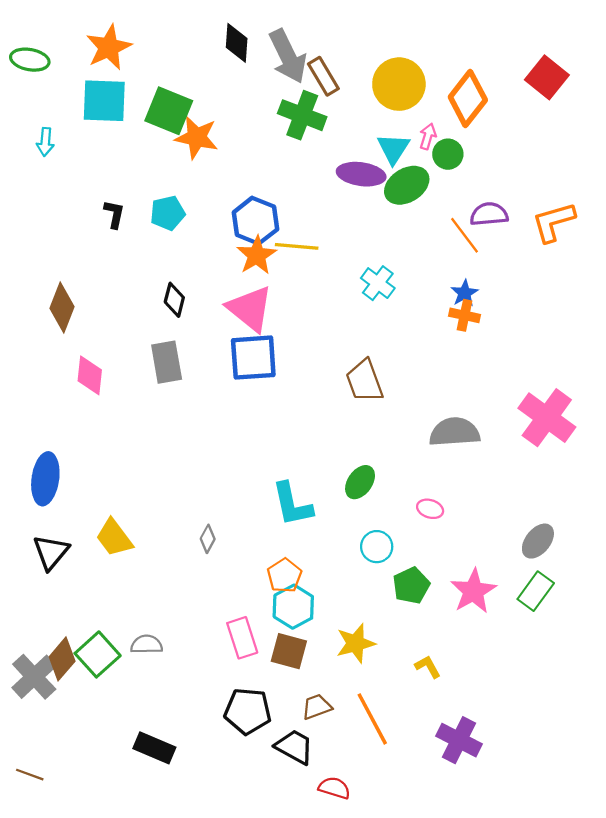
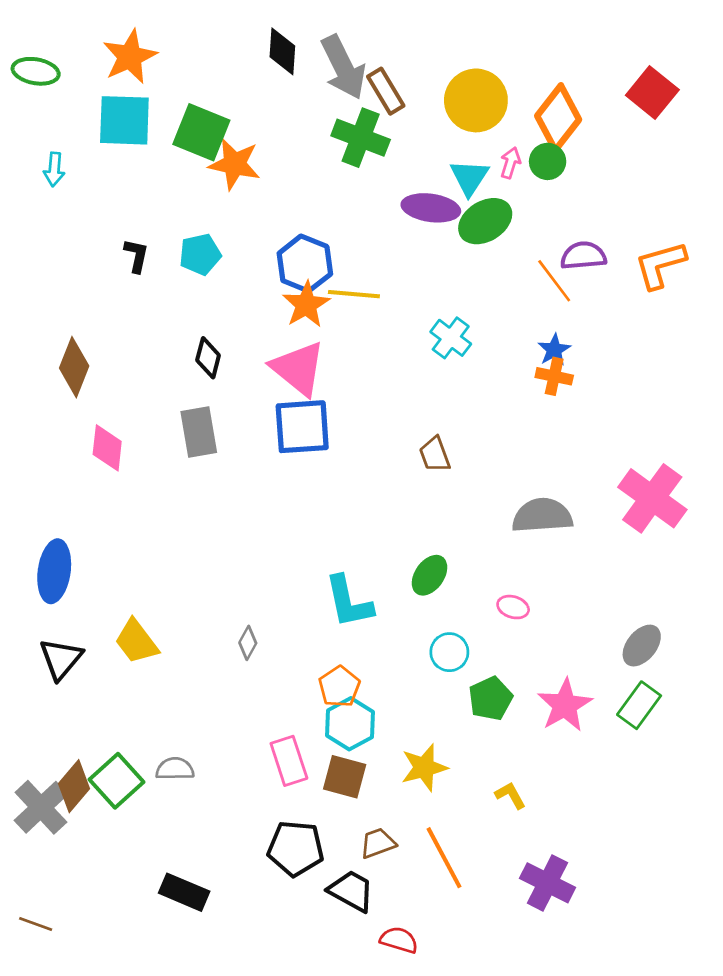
green circle: (448, 154) -> (548, 161), moved
brown trapezoid: (364, 381) -> (435, 455), size x0.7

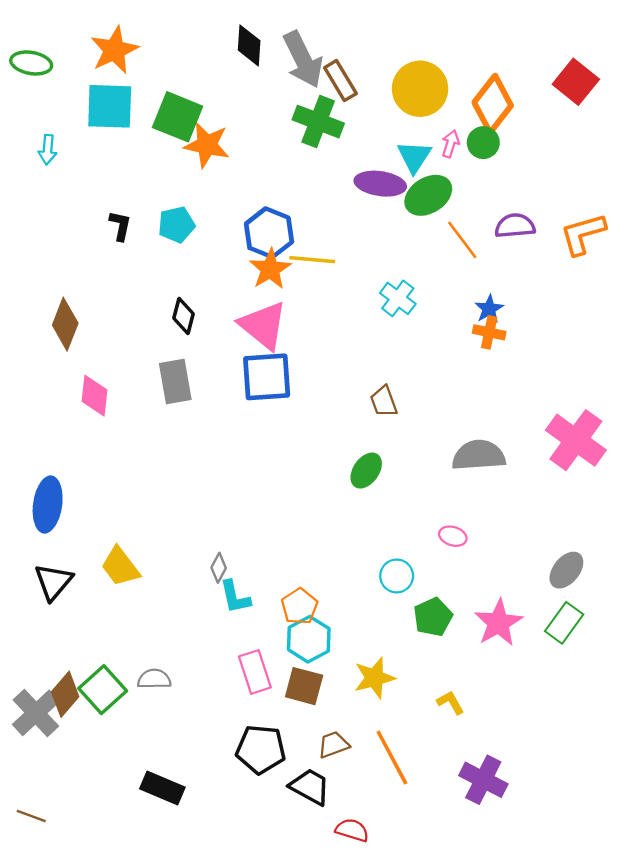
orange line: (554, 281) -> (462, 240), moved
green ellipse: (430, 575) -> (366, 471), moved
cyan L-shape: (349, 602) -> (235, 597), moved, size x0.7

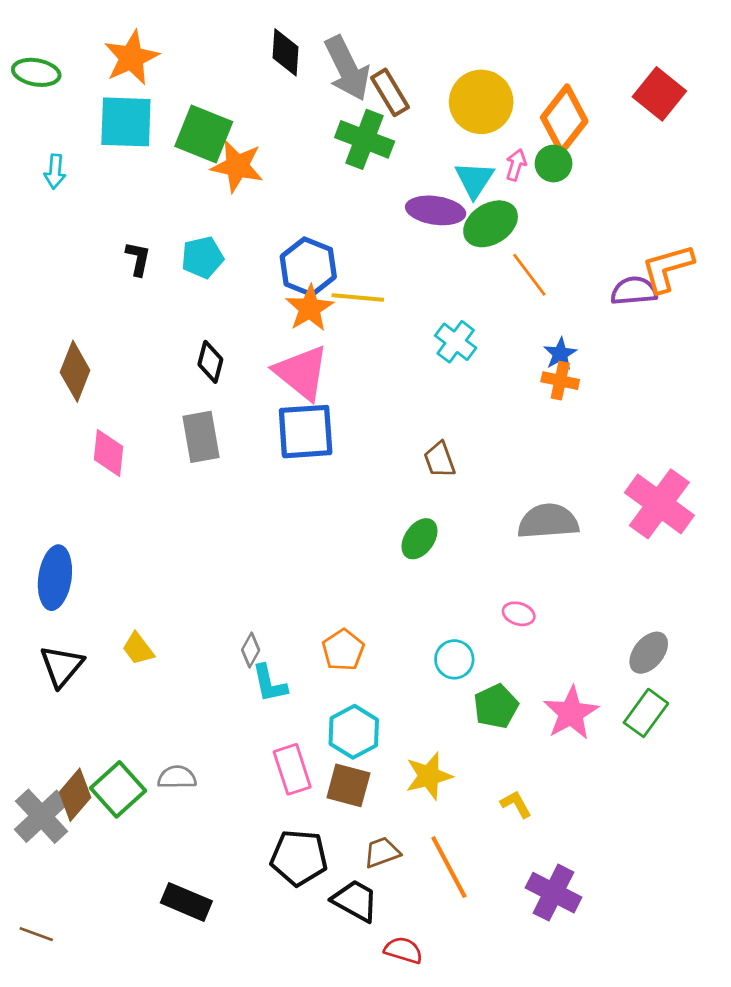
purple semicircle: (515, 226) -> (634, 291), moved
yellow trapezoid: (120, 567) -> (138, 649), size x0.7
orange pentagon: (299, 606) -> (343, 650), moved

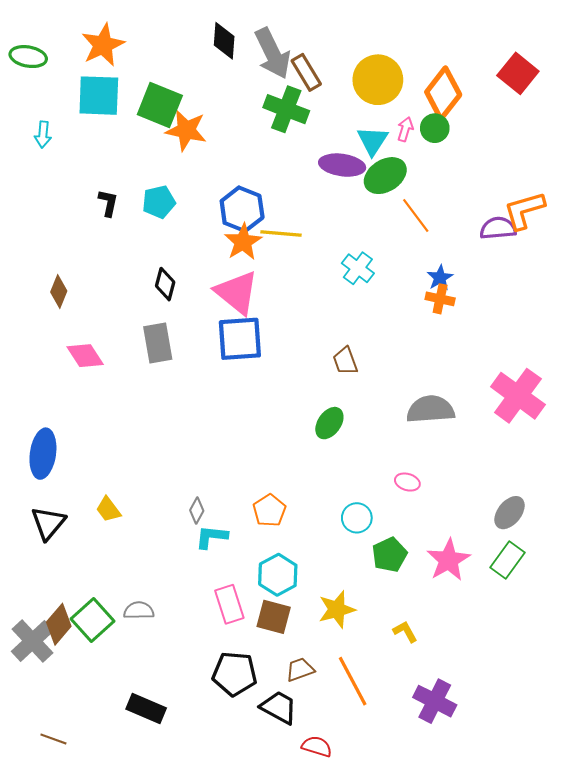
brown diamond: (75, 371) -> (59, 291), size x0.7
pink diamond: (109, 453) -> (85, 356), turned -39
cyan L-shape: (269, 684) -> (211, 537), turned 108
brown line: (36, 934) -> (53, 739), moved

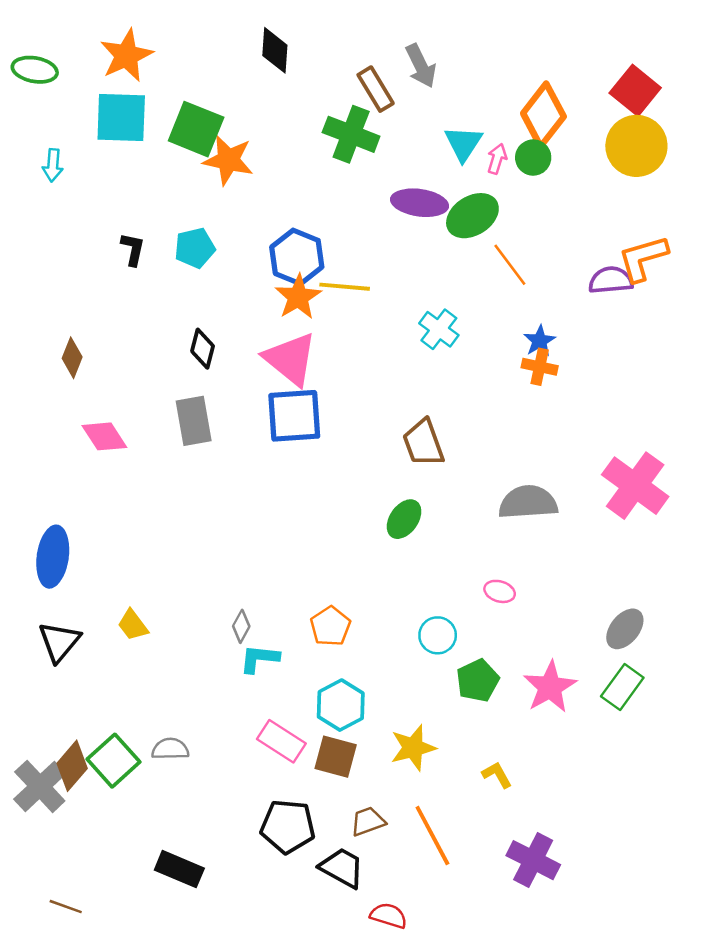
gray arrow: (273, 53) -> (421, 66), moved, size x0.7
yellow circle: (378, 80) -> (636, 146), moved
cyan triangle: (373, 141) -> (463, 143), moved
brown trapezoid: (345, 361) -> (423, 443), size x1.4
pink rectangle: (229, 604) -> (281, 741), turned -39

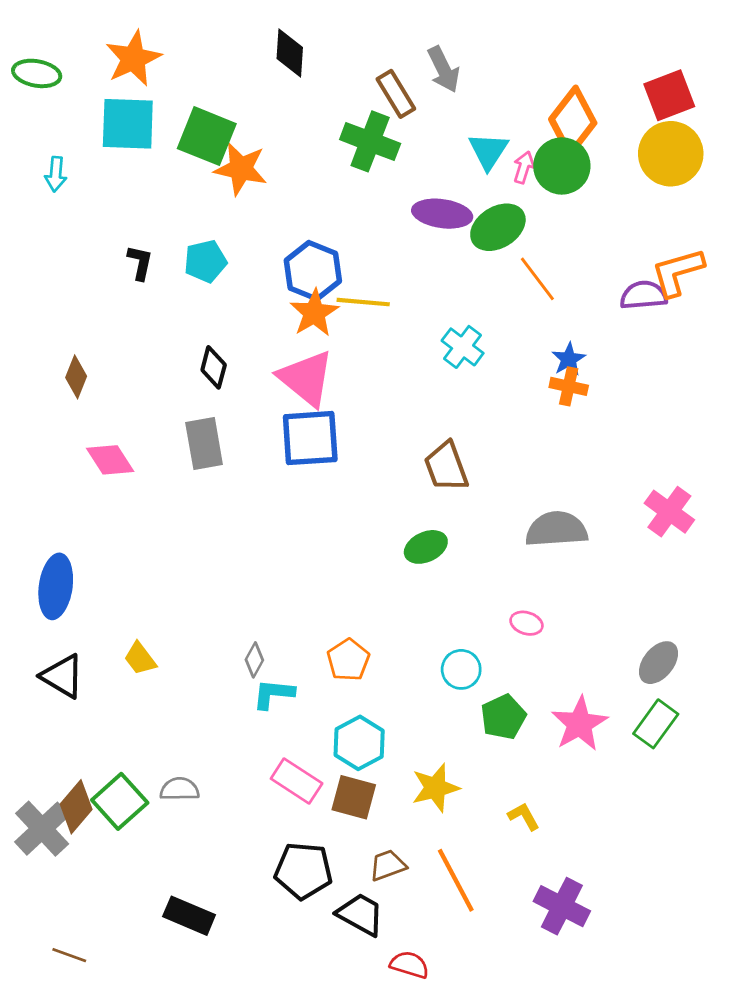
red square: (635, 90) -> (669, 95), turned 30
green circle: (533, 158) -> (562, 166), size x1.5
pink cross: (635, 486) -> (669, 512), size x0.7
green ellipse: (404, 519) -> (426, 547), turned 30
black triangle: (59, 642) -> (63, 676), turned -39

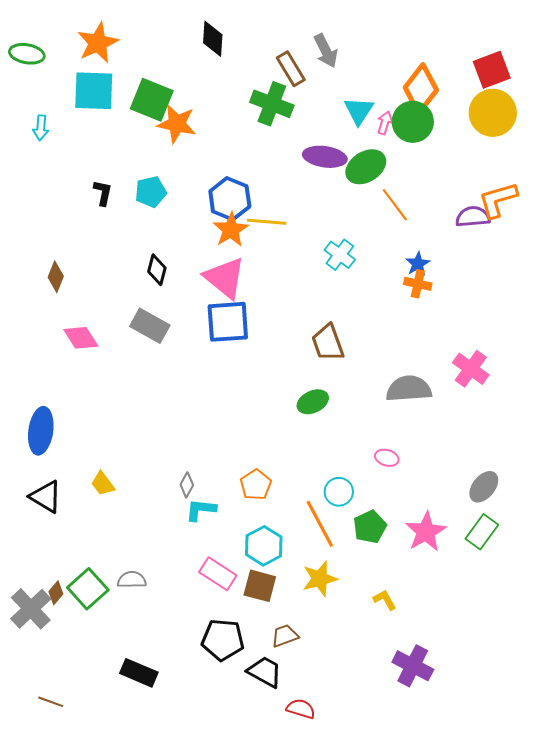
gray rectangle: (204, 444) -> (150, 326), turned -51
pink cross: (669, 512) -> (471, 369), moved
brown diamond: (76, 807) -> (56, 593), size x0.6
orange line: (456, 880) -> (320, 524), moved

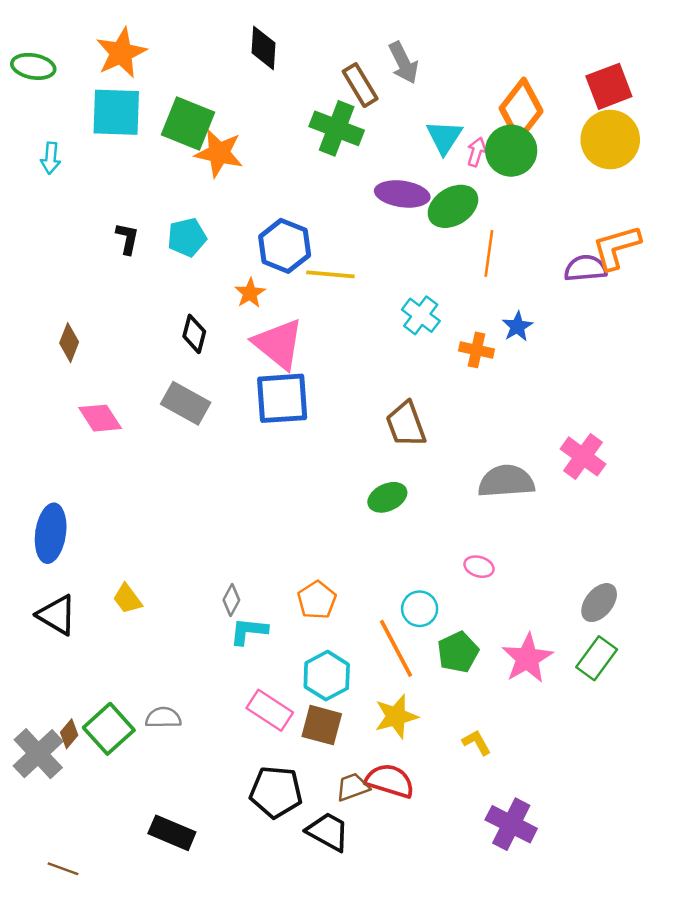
orange line: (395, 205) -> (489, 253), turned 45
orange star: (231, 230) -> (250, 293), moved, size x0.7
orange cross: (418, 284) -> (477, 350), moved
red semicircle: (301, 709) -> (390, 781), moved, size x1.4

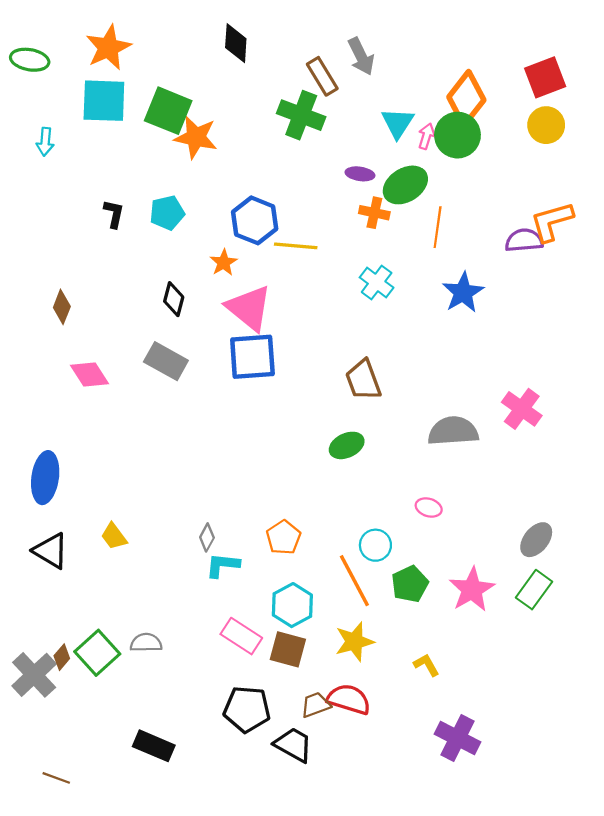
yellow circle: (610, 139) -> (546, 125), size x0.7
purple ellipse: (402, 194) -> (360, 174), size x0.6
blue star: (517, 326) -> (463, 292), size x1.5
orange cross: (477, 350) -> (374, 213), moved

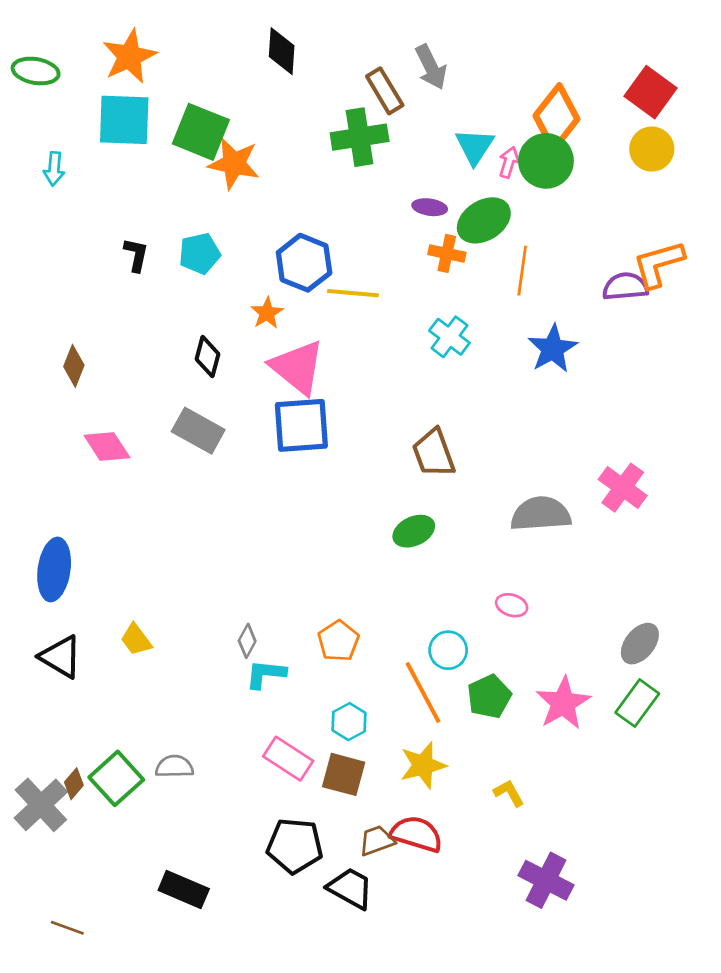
red square: (545, 77) -> (650, 92), turned -33
green cross: (301, 115) -> (360, 137), turned -30
cyan hexagon: (292, 605) -> (349, 722), size x0.7

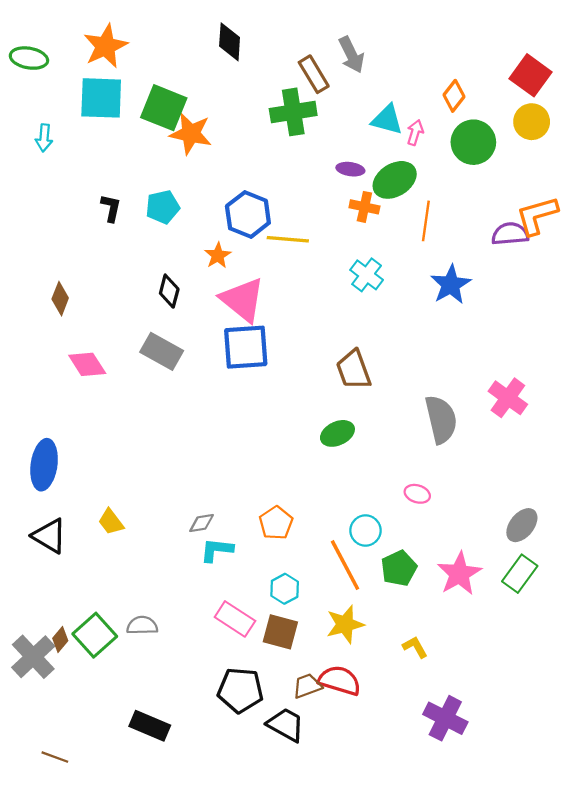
orange diamond: (557, 117) -> (454, 96), size x0.6
cyan triangle: (475, 146) -> (387, 120), turned -48
green circle: (546, 161) -> (473, 142), moved
gray semicircle: (541, 514) -> (441, 419), turned 81
gray diamond: (247, 641) -> (202, 523), turned 52

